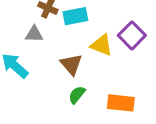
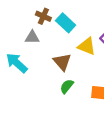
cyan rectangle: (75, 16) -> (66, 23), turned 54

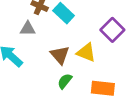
yellow triangle: (87, 46) -> (86, 53), moved

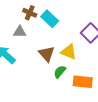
green semicircle: (65, 81) -> (60, 72), moved

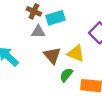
cyan rectangle: (50, 19) -> (55, 18), turned -60
gray triangle: (20, 32) -> (38, 32), moved

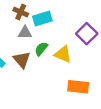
brown triangle: (52, 55) -> (22, 60), moved
green semicircle: (66, 75) -> (41, 49), moved

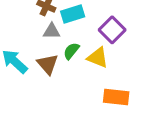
purple square: (87, 34) -> (112, 30), moved

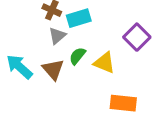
purple square: (112, 30) -> (137, 37), moved
gray triangle: (52, 31) -> (57, 36), turned -42

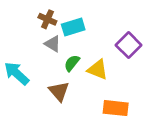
gray triangle: (57, 36) -> (53, 44), turned -48
brown triangle: (53, 69) -> (59, 91), moved

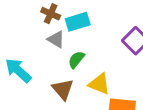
yellow triangle: (98, 69) -> (99, 84), moved

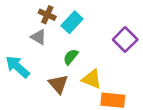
cyan rectangle: (78, 22) -> (72, 22), turned -30
gray triangle: (56, 39) -> (39, 37), moved

